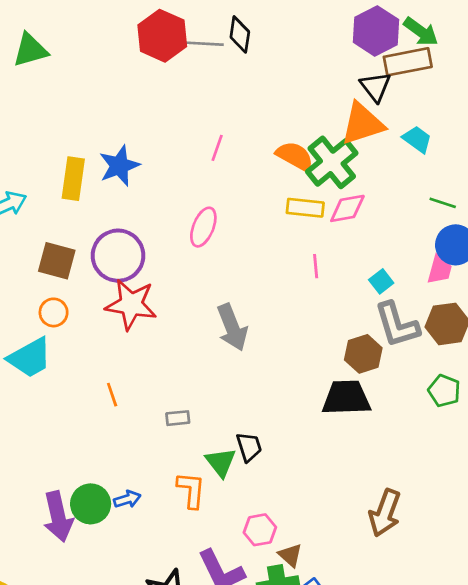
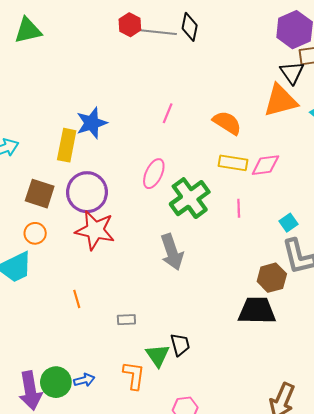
red hexagon: (162, 36) -> (130, 25), size x0.6
green cross: (332, 162) -> (190, 198), moved
yellow rectangle: (73, 179) -> (67, 145), moved

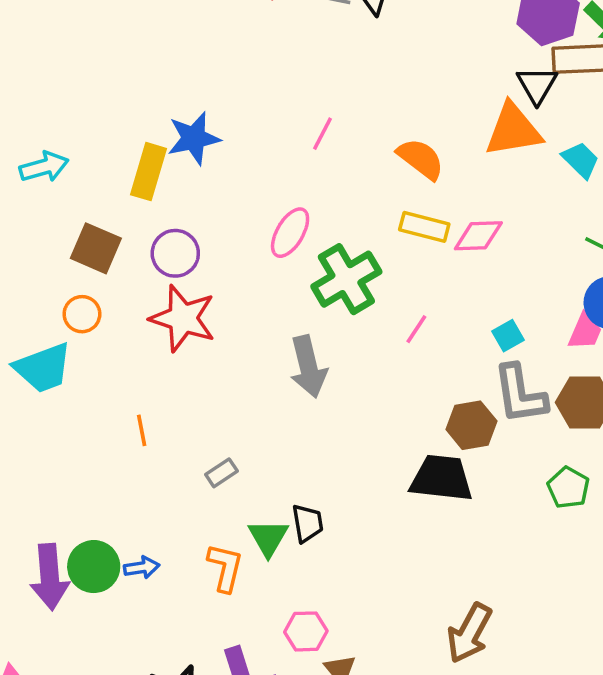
purple circle: (87, 192) -> (175, 253), size x0.7
pink line: (239, 208) -> (416, 329), moved, turned 30
gray rectangle: (126, 320) -> (222, 473), turned -36

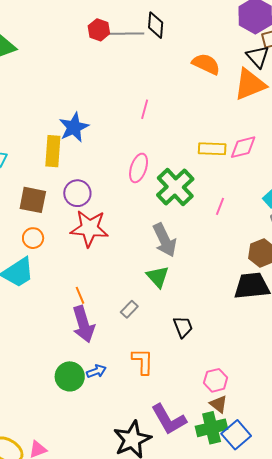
orange semicircle: (421, 159) -> (206, 64), moved
green triangle: (268, 538) -> (158, 277), moved
purple arrow: (50, 577) -> (83, 324), moved
pink hexagon: (306, 631) -> (216, 380), moved

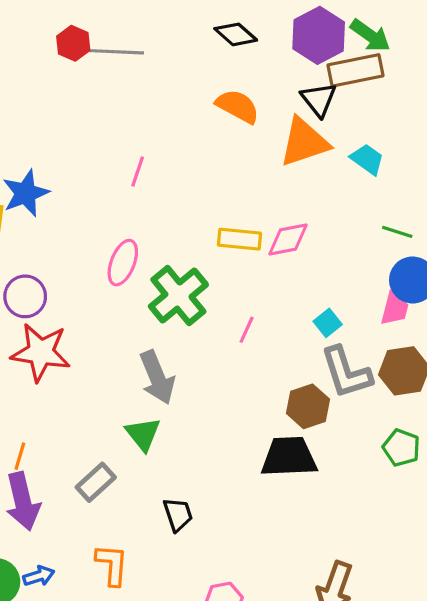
black diamond: (156, 25) -> (236, 34), moved, turned -56
orange line: (80, 295) -> (20, 456), turned 36
gray rectangle: (129, 309) -> (96, 482), size x1.4

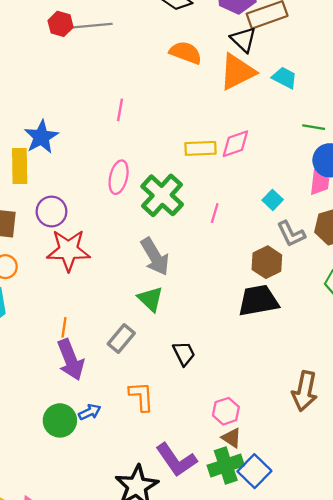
gray L-shape: (346, 372) -> (291, 234), size x0.7

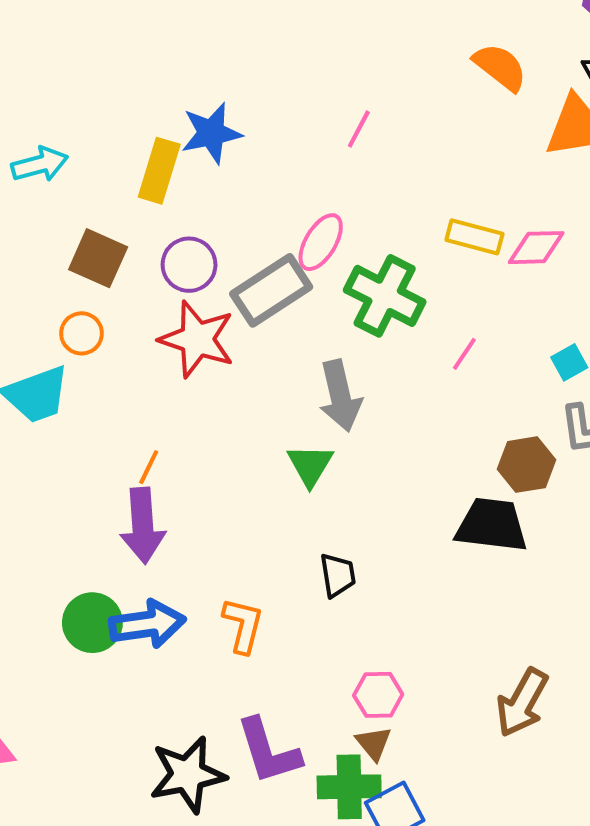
green cross: (162, 195) -> (385, 296), turned -33
gray rectangle: (121, 339) -> (271, 290), moved, size x1.5
blue arrow: (90, 412) -> (147, 624), size x1.8

